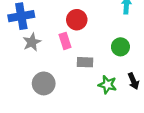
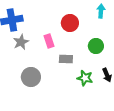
red circle: (77, 20) -> (70, 23), moved

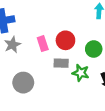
red circle: (70, 23) -> (65, 40), moved
green star: (85, 78) -> (81, 73), moved

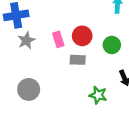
green star: (81, 73) -> (98, 95), moved
gray circle: (23, 83) -> (29, 89), moved

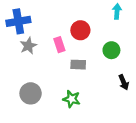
red circle: (82, 36) -> (80, 30), moved
green star: (98, 95) -> (72, 99), moved

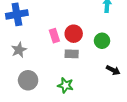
red circle: (80, 30) -> (74, 34), moved
gray star: (28, 46) -> (19, 50), moved
black arrow: (124, 82) -> (113, 70), turned -40

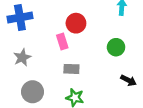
red circle: (74, 34) -> (76, 23), moved
gray rectangle: (72, 54) -> (71, 69), moved

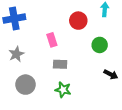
red circle: (76, 23) -> (78, 21), moved

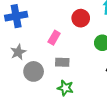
pink rectangle: (52, 40) -> (54, 38), turned 48
gray circle: (25, 85) -> (34, 71), moved

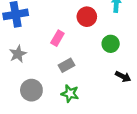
gray rectangle: (62, 62) -> (66, 65), turned -32
gray circle: (34, 71) -> (31, 90), moved

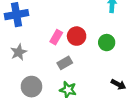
red circle: (87, 17) -> (77, 36), moved
black arrow: (123, 77) -> (118, 84), moved

